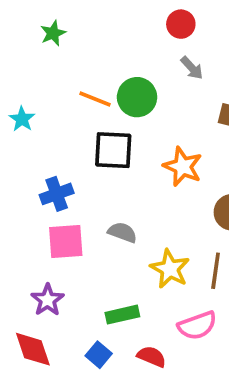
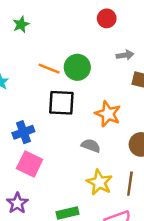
gray arrow: (192, 68) -> (125, 55), moved, turned -56
gray semicircle: (122, 232) -> (91, 146), moved
pink square: (66, 241) -> (30, 164), turned 30

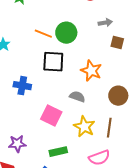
blue cross: (23, 132) -> (22, 86), turned 30
pink square: (30, 164) -> (51, 116), moved
purple star: (17, 203) -> (17, 144), turned 30

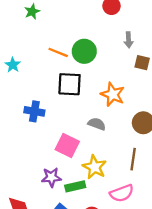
gray arrow: (105, 23) -> (129, 40), turned 96
yellow star: (84, 127) -> (94, 167), moved
purple star: (17, 144) -> (51, 177), moved

